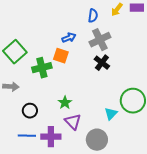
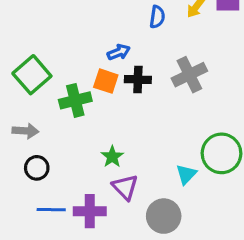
gray cross: (100, 40) -> (189, 75), moved
black cross: (102, 63) -> (138, 80), moved, turned -35
black circle: (30, 111) -> (37, 168), moved

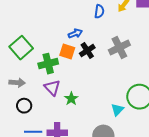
black cross: (138, 80) -> (87, 51), turned -35
purple triangle: (125, 187) -> (52, 88), moved

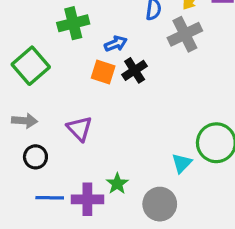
gray cross: (119, 48) -> (185, 34), moved
green cross: (48, 64) -> (73, 23), moved
green star: (71, 99) -> (117, 184), moved

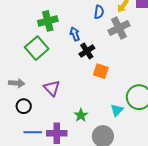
blue arrow: (116, 44) -> (75, 34), turned -88
green square: (31, 66) -> (37, 48), moved
orange square: (103, 72) -> (101, 71), moved
green star: (117, 184) -> (81, 115), moved

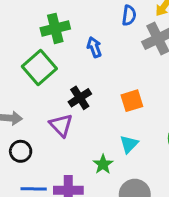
black cross: (87, 51) -> (80, 98), moved
orange square: (101, 71) -> (132, 101), turned -35
cyan triangle: (117, 110) -> (129, 144), moved

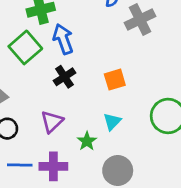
blue arrow: (94, 47) -> (63, 39), moved, size x1.5
purple triangle: (61, 125) -> (52, 122), moved, turned 30

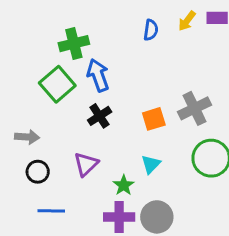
gray cross: (140, 19) -> (195, 108), moved
purple cross: (53, 166) -> (119, 217), moved

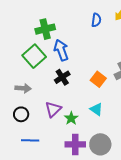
orange square: (154, 119) -> (98, 79), turned -35
gray arrow: (27, 137) -> (23, 88), moved
cyan triangle: (151, 164) -> (96, 109), turned -40
green star: (124, 185) -> (71, 118), moved

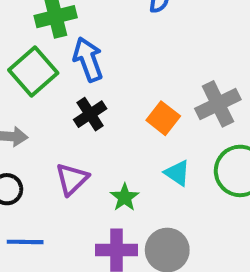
cyan triangle: (96, 109) -> (177, 173), moved
green star: (71, 118) -> (125, 197), moved

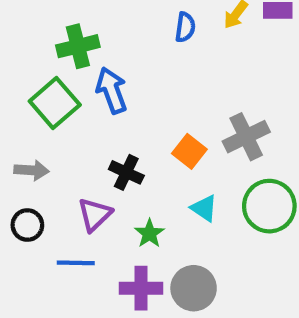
black cross: (90, 114) -> (126, 172), moved, turned -32
blue line: (25, 242) -> (76, 263), moved

